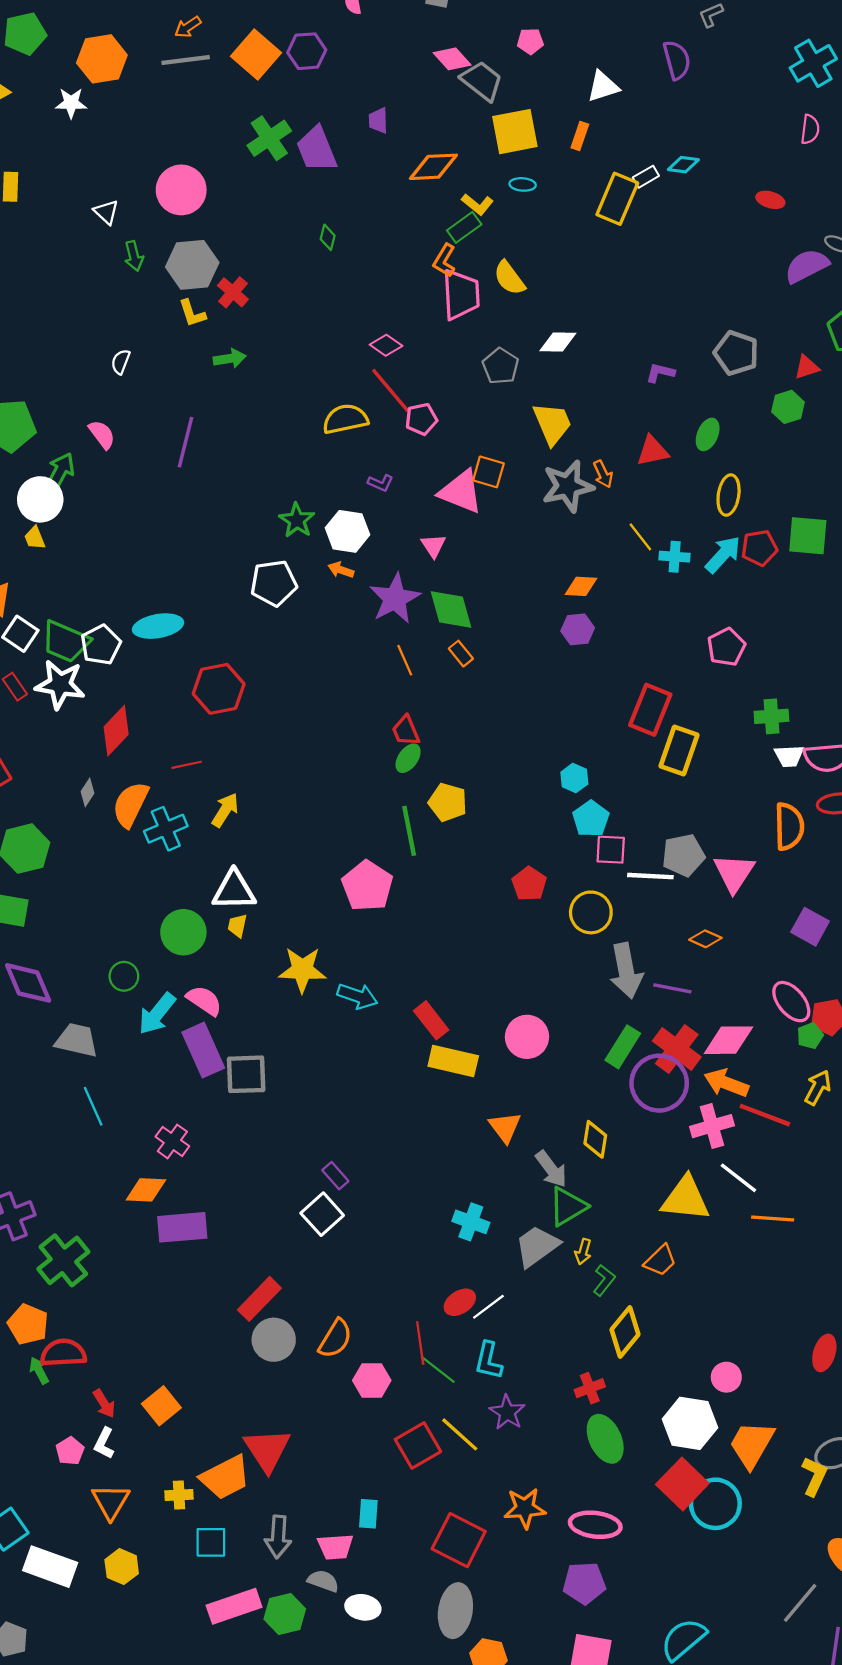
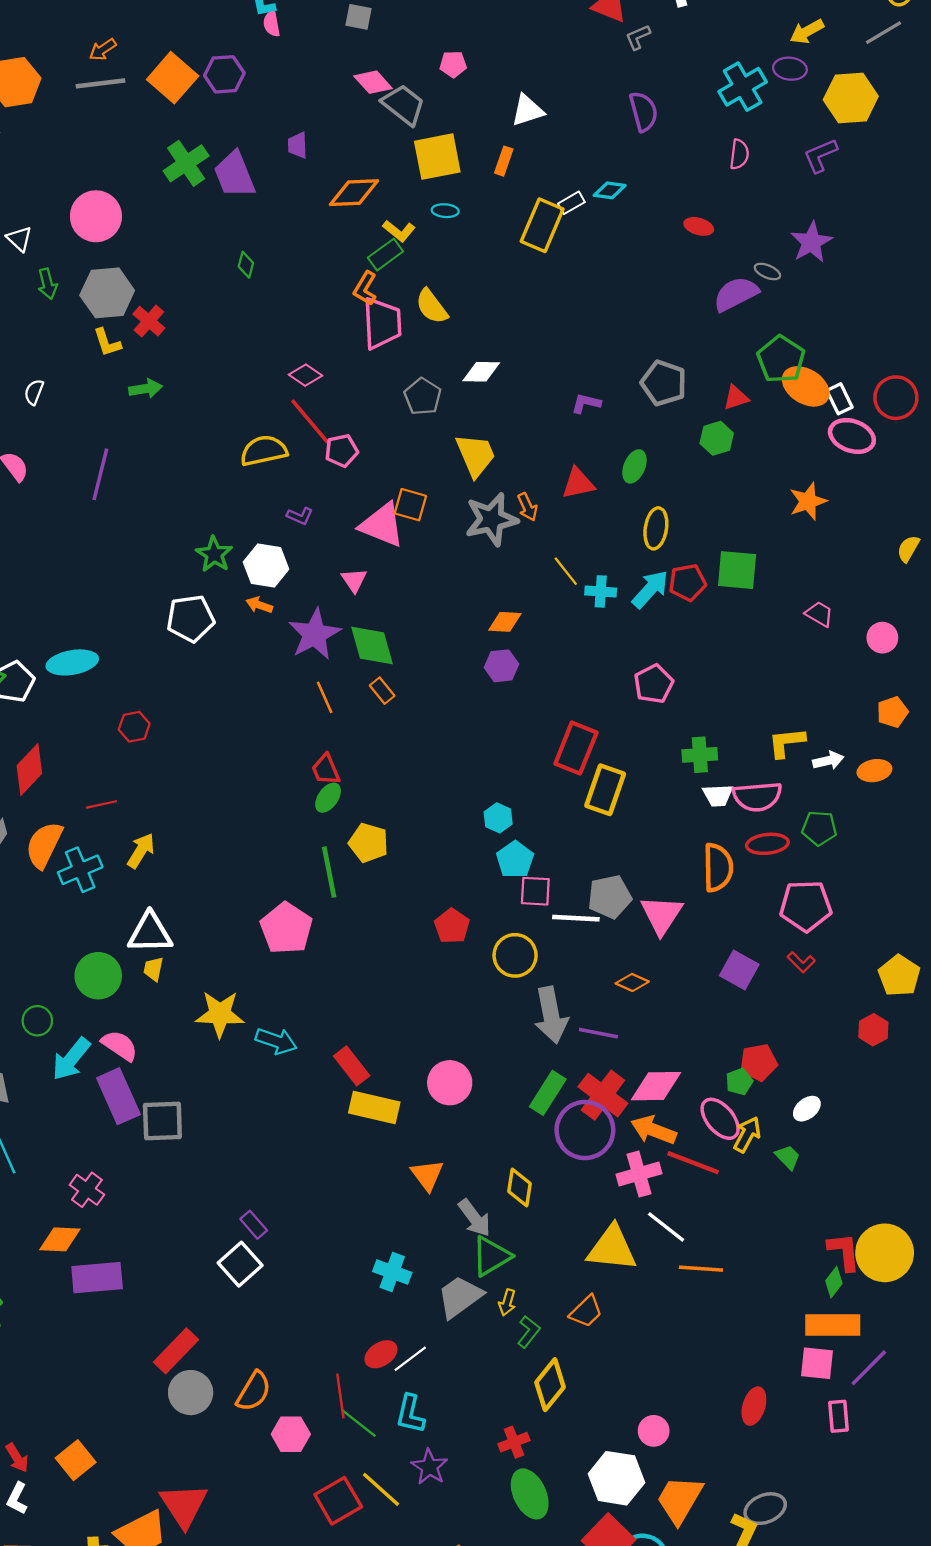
purple semicircle: (677, 60) -> (643, 111), moved
red hexagon: (219, 689) -> (134, 727), size x0.6
pink ellipse: (791, 1002) -> (720, 1119), moved

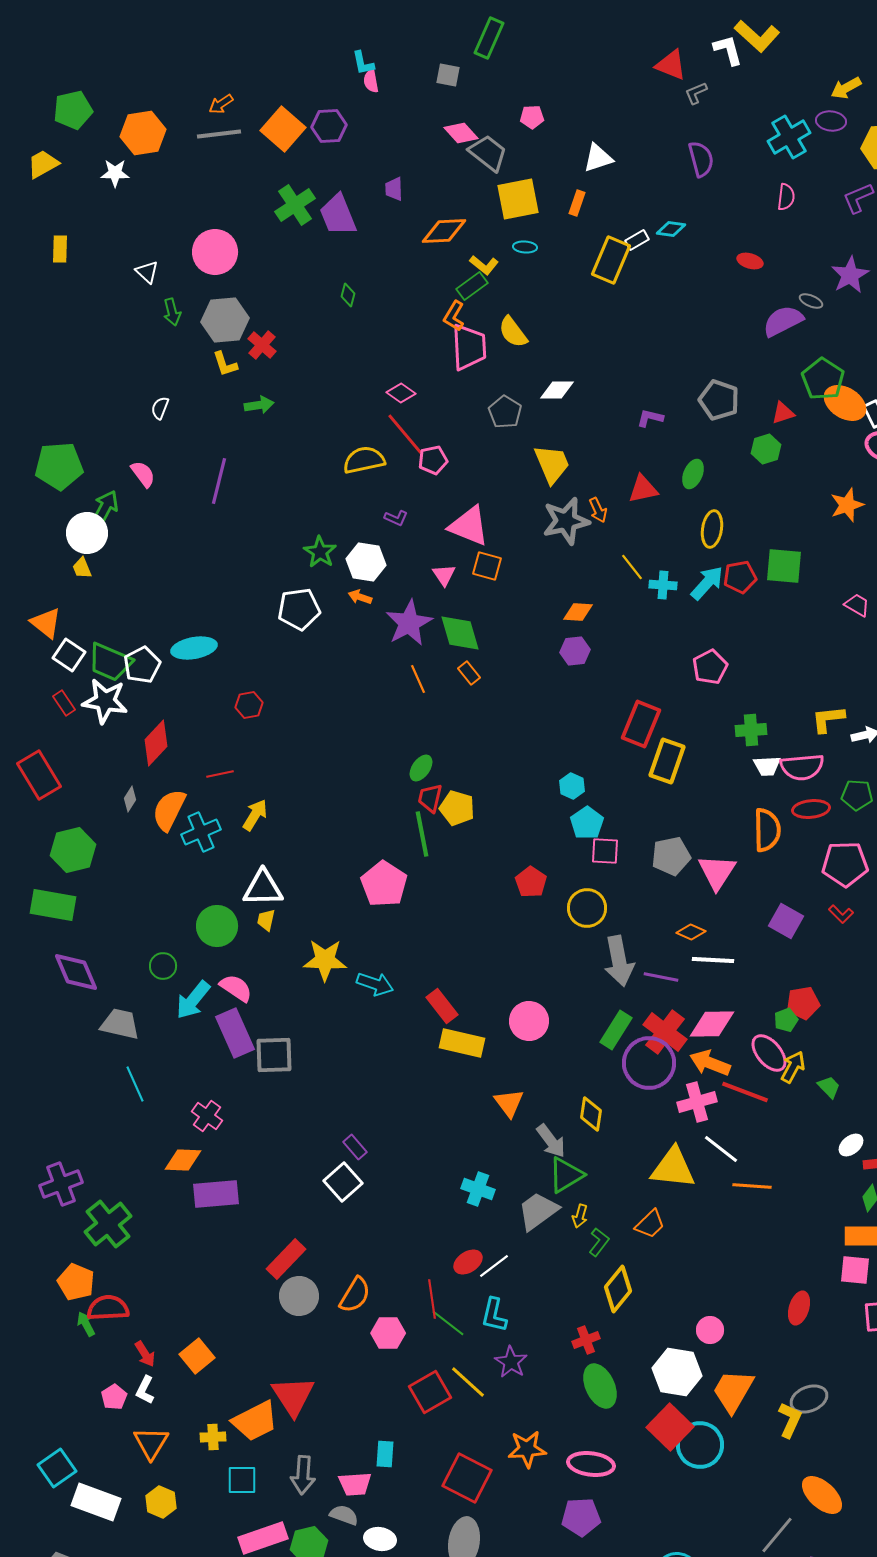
orange square: (410, 505) -> (487, 566), moved
red trapezoid: (326, 769) -> (430, 798), moved, turned 36
white line: (576, 918) -> (713, 960), moved
white ellipse: (807, 1109) -> (851, 1145), moved

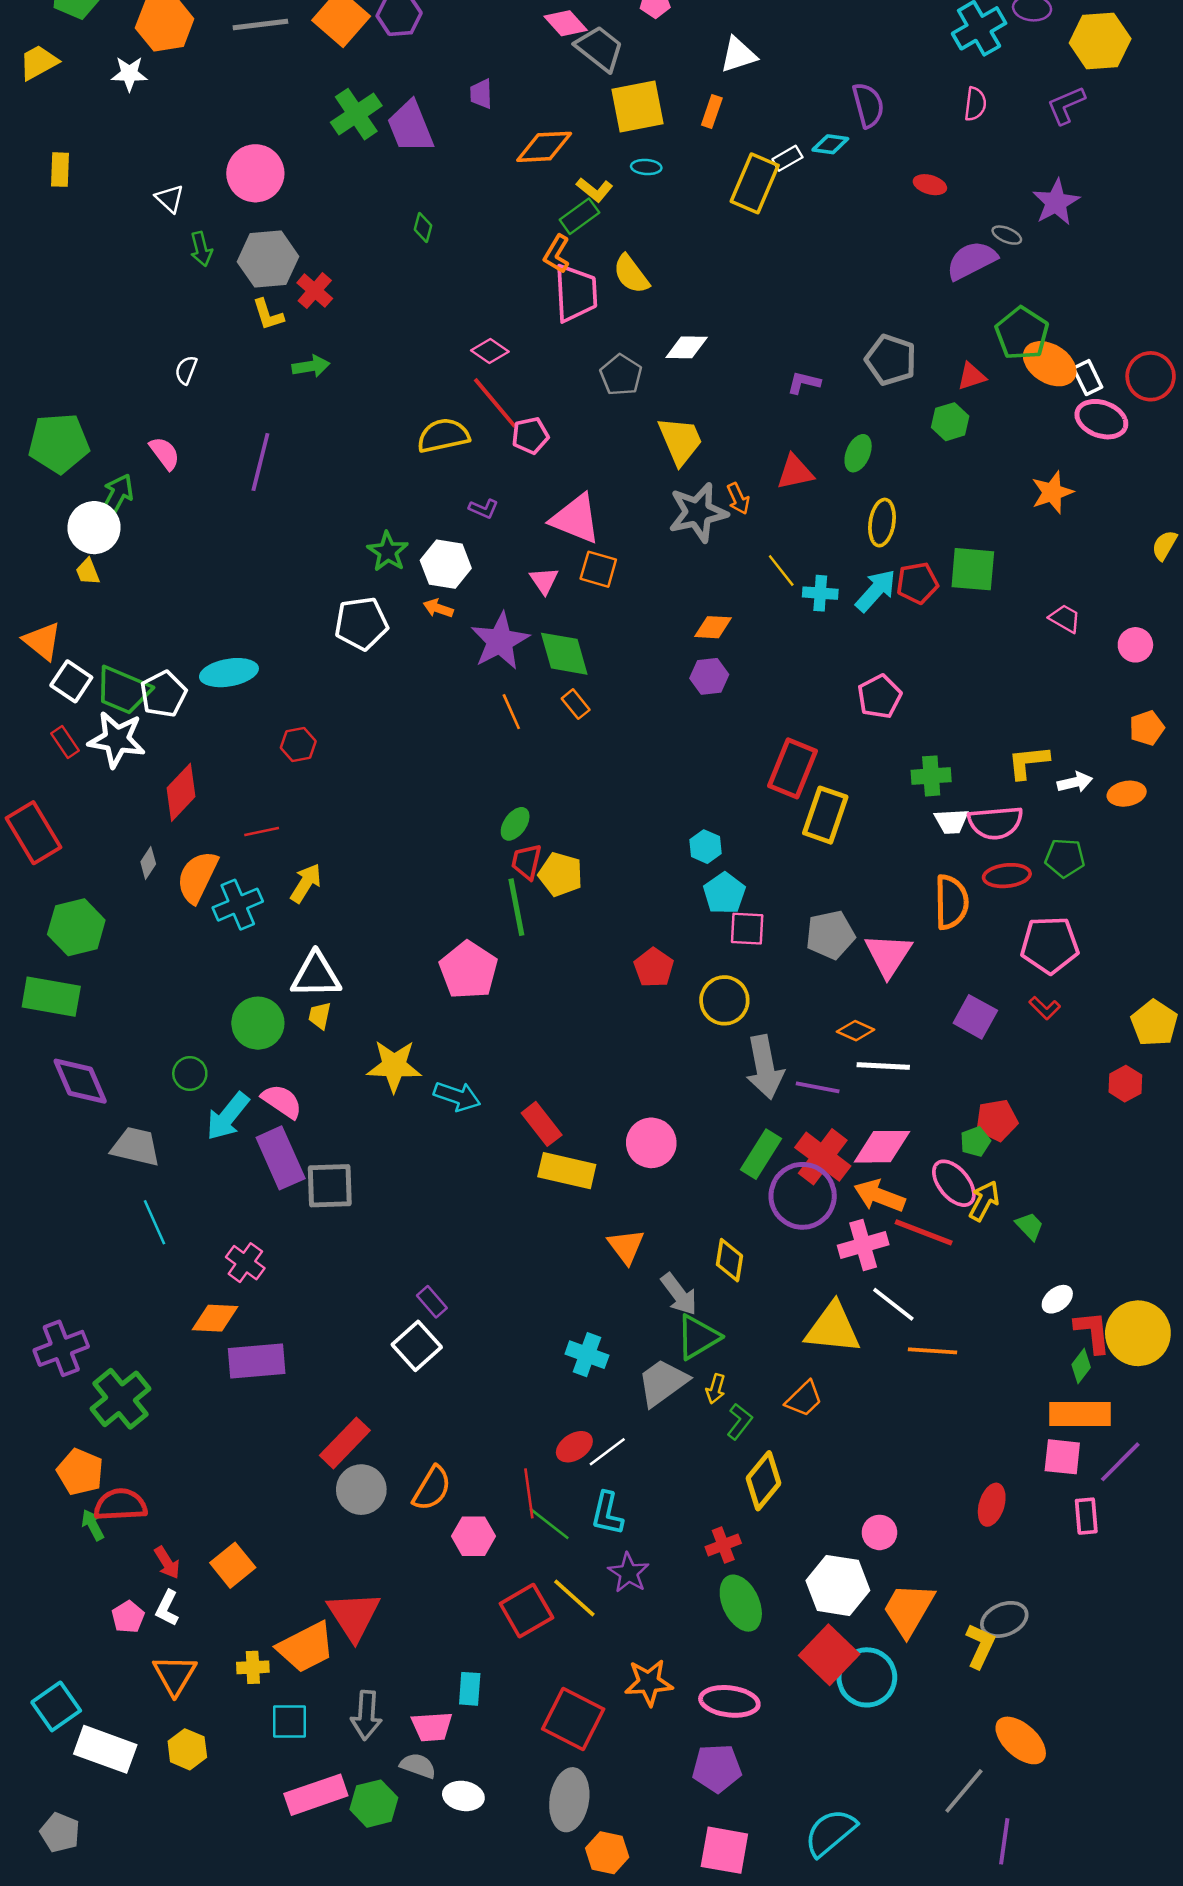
purple semicircle: (701, 159) -> (868, 105), moved

